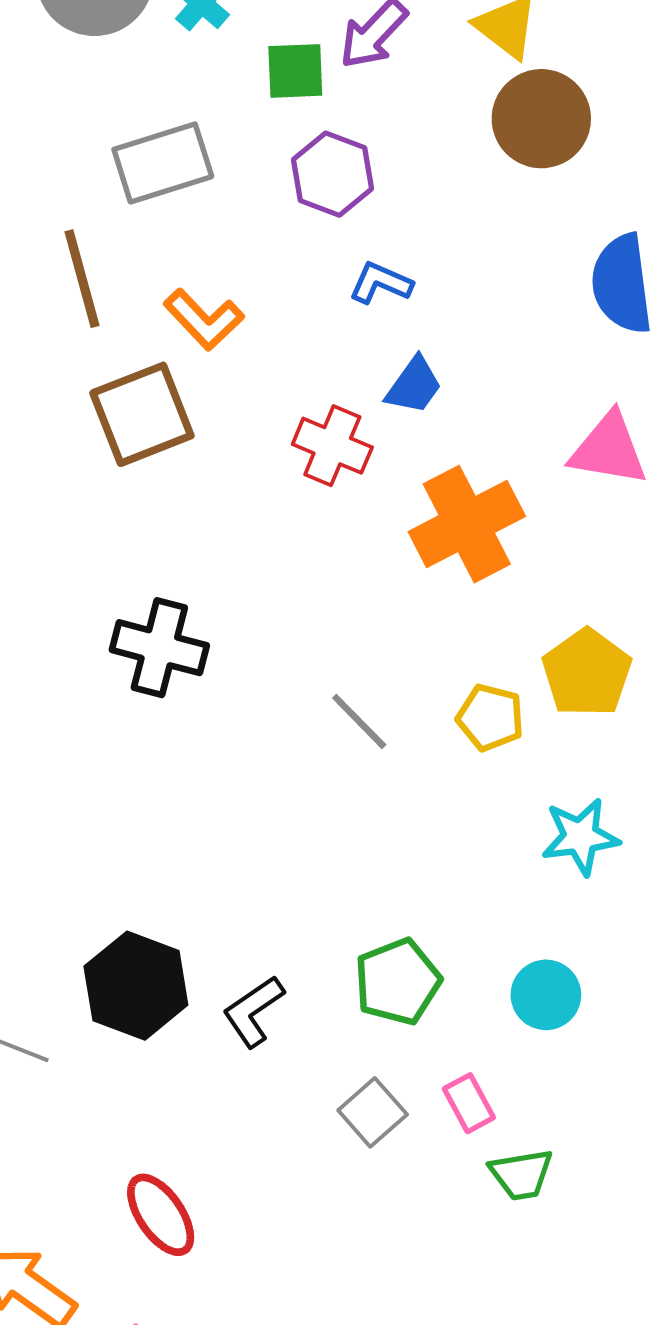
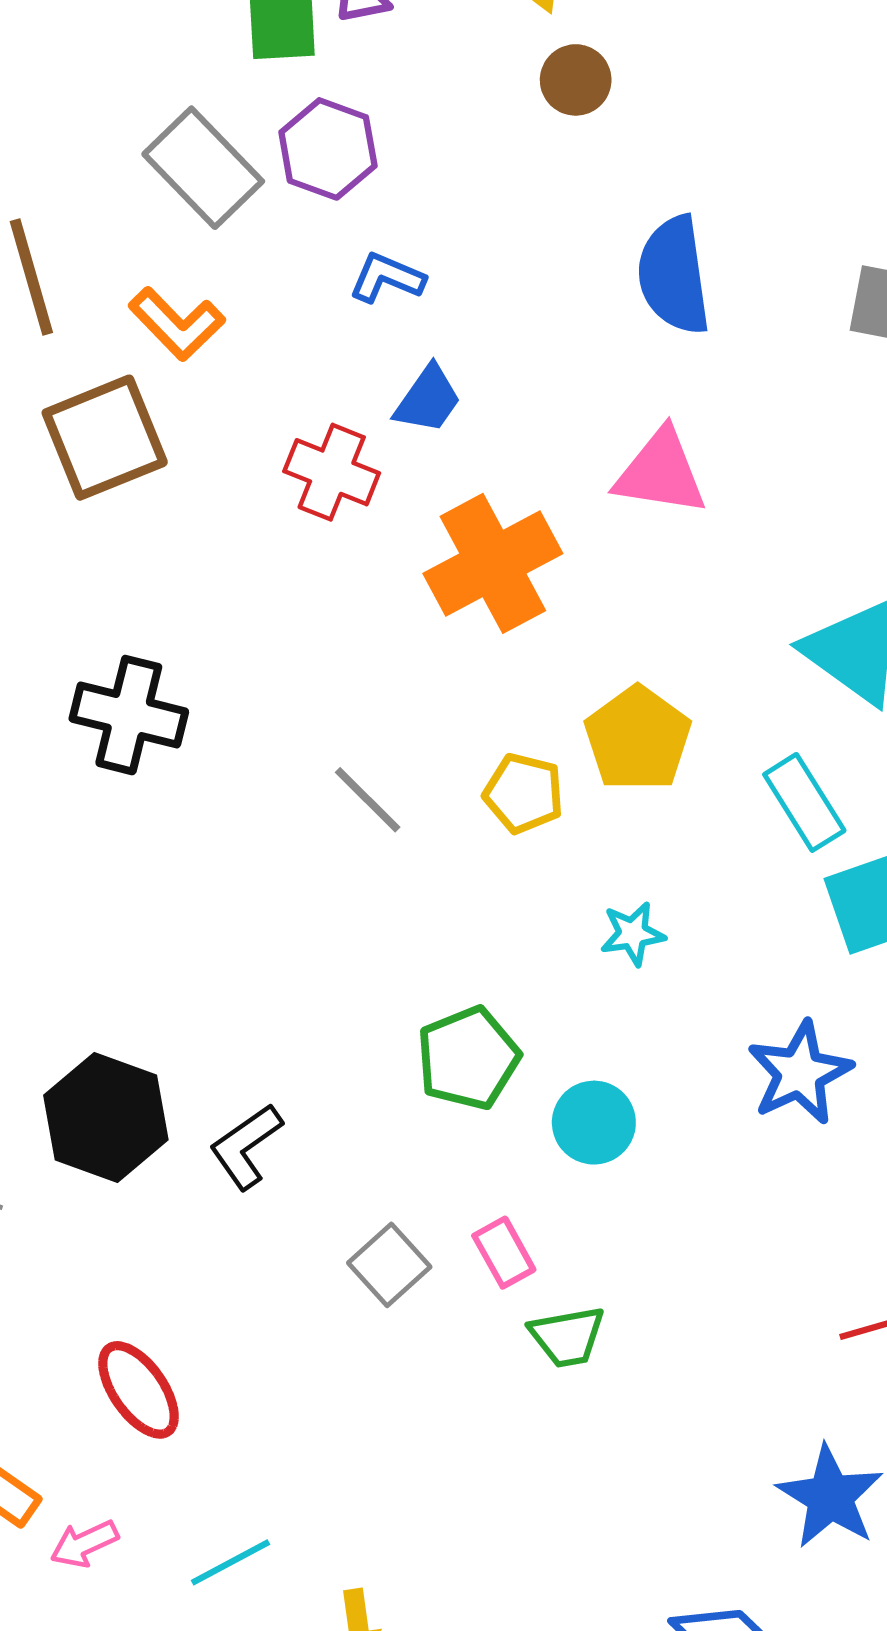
brown circle: (541, 119) -> (576, 80), size x0.6
gray rectangle: (163, 163) -> (203, 168), moved, turned 64
cyan star: (580, 837) -> (633, 934), size x0.7
green pentagon: (398, 982) -> (468, 1058), moved

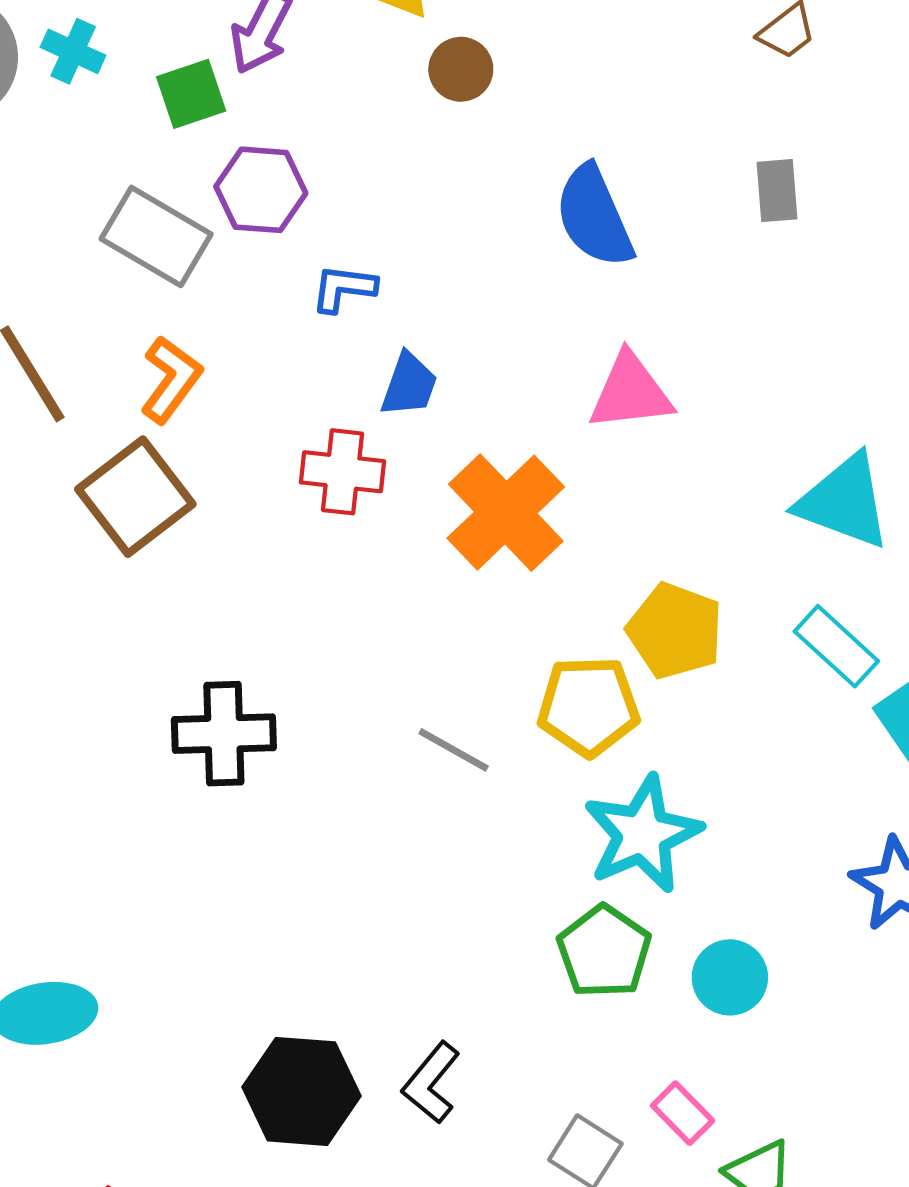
orange L-shape: (177, 324) -> (171, 380), turned -84
yellow pentagon: (524, 793) -> (588, 706), size x1.4
cyan star: (633, 934) -> (642, 834), moved, size x2.0

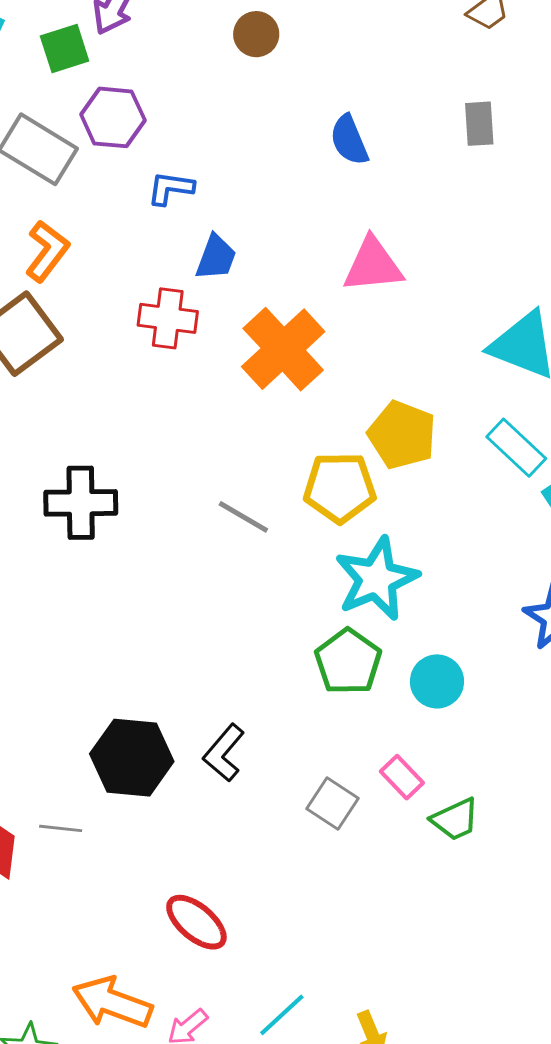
blue semicircle: (594, 216) -> (349, 140), size x0.7

